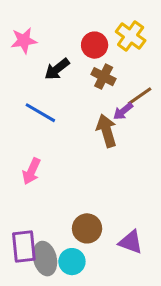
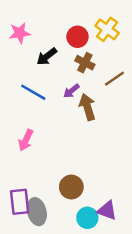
purple arrow: (123, 111) -> (71, 91), moved
purple triangle: (131, 242) -> (107, 210), moved
cyan circle: (72, 262) -> (87, 218), moved

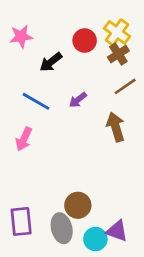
brown cross: (85, 63) -> (118, 54), moved, turned 30
brown arrow: (87, 107) -> (116, 127), moved
pink arrow: (26, 140) -> (24, 139), moved
gray ellipse: (37, 212) -> (62, 228), moved

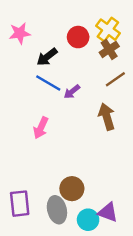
blue line: (36, 101) -> (48, 83), moved
pink arrow: (24, 139) -> (41, 128), moved

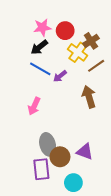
yellow cross: (108, 30) -> (78, 52), moved
pink star: (20, 33) -> (42, 28), moved
purple rectangle: (20, 204) -> (41, 169), moved
gray ellipse: (57, 210) -> (48, 144), moved
purple triangle: (108, 212) -> (85, 152), moved

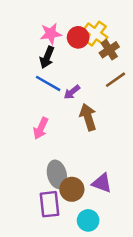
black arrow: (39, 47) -> (47, 57), turned -30
yellow cross: (78, 52) -> (96, 34), moved
brown arrow: (89, 97) -> (88, 117), moved

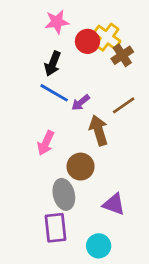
pink star: (51, 34) -> (57, 22), moved
brown line: (115, 80) -> (124, 105), moved
brown circle: (72, 189) -> (81, 167), moved

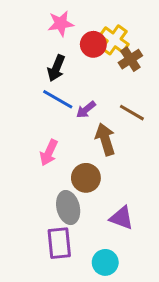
brown line: (124, 105) -> (132, 113), turned 65

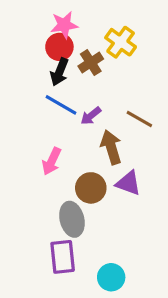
red circle: (93, 44) -> (59, 47), moved
brown cross: (130, 59) -> (91, 63), moved
purple triangle: (122, 218) -> (128, 183), moved

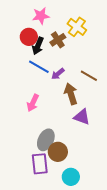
red circle: (59, 47) -> (29, 37), moved
brown circle: (91, 188) -> (58, 152), moved
gray ellipse: (72, 219) -> (46, 140), turned 40

